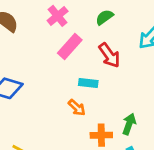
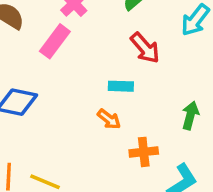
pink rectangle: (70, 47) -> (55, 41), moved
green arrow: (129, 124) -> (190, 115), moved

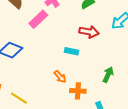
red arrow: (145, 48) -> (89, 32), turned -48
orange arrow: (109, 119) -> (60, 77), moved

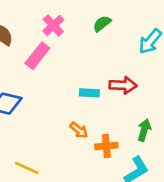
red arrow: (89, 32) -> (123, 85), moved
green arrow: (108, 75) -> (144, 130), moved

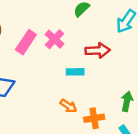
pink cross: (53, 25) -> (54, 39), moved
red arrow: (123, 85) -> (98, 50), moved

